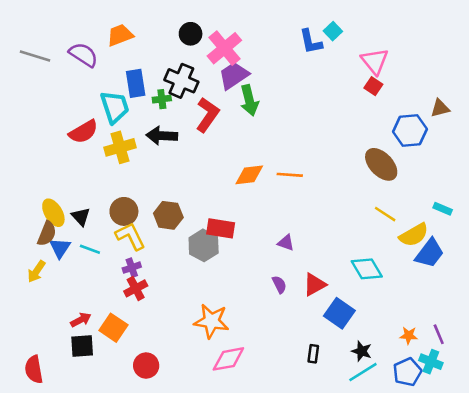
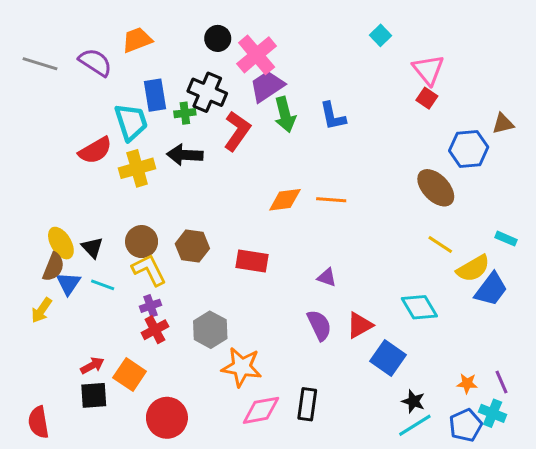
blue L-shape: (311, 42) -> (333, 116), moved
gray hexagon: (204, 245) -> (210, 330), moved
purple semicircle: (279, 285) -> (319, 325), size x1.5
black rectangle: (313, 354) -> (307, 404), moved, size x1.5
red circle: (146, 366) -> (167, 418), size x1.4

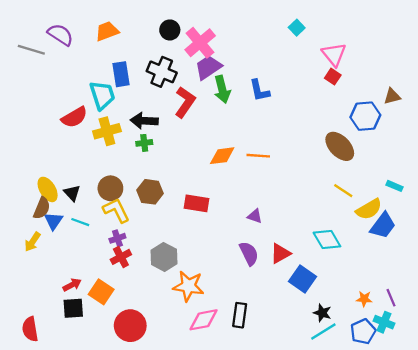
purple semicircle: (95, 62) -> (60, 35), moved
green cross: (185, 113) -> (144, 143), moved

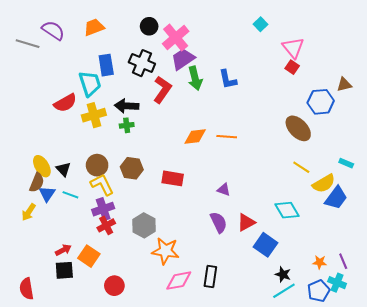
purple cross: (117, 238) -> (103, 209), size x1.5
red circle: (130, 326) -> (114, 286), size x0.7

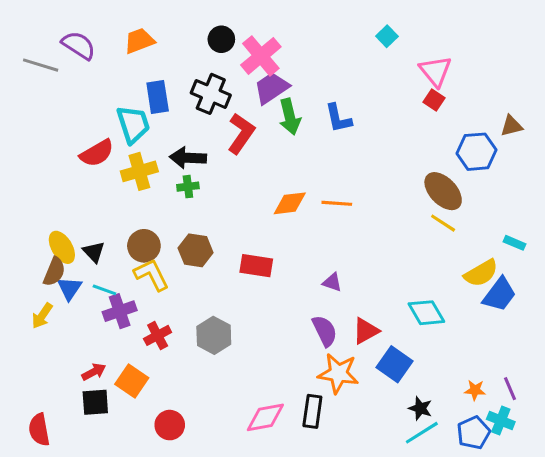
yellow line: (301, 167) -> (443, 223), moved
purple cross: (103, 209) -> (120, 311), moved
orange star: (165, 251) -> (338, 373), moved

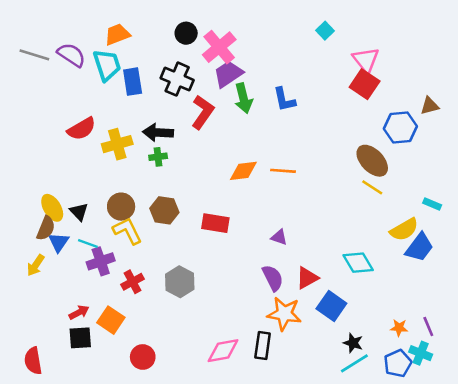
purple semicircle: (79, 45) -> (71, 55), moved
red square: (434, 100) -> (365, 84), size x1.6
cyan trapezoid: (133, 124) -> (107, 65), moved

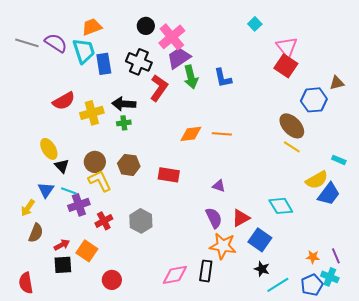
yellow ellipse: (52, 208) -> (49, 149), moved
brown semicircle: (46, 228) -> (36, 233), moved
black star: (353, 343) -> (262, 269), moved

